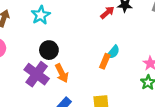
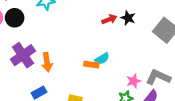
black circle: (49, 50) -> (15, 18), moved
orange rectangle: (105, 61) -> (91, 65), turned 56

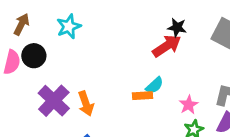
red arrow: (109, 19) -> (167, 46), moved, size x1.5
pink star: (134, 81) -> (189, 105), moved

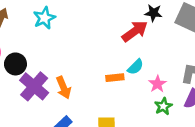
black star: (177, 27) -> (153, 13), moved
black circle: (34, 56) -> (15, 64), moved
cyan semicircle: (154, 85) -> (136, 67), moved

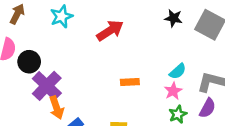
red arrow: (135, 31) -> (110, 31), moved
cyan semicircle: (136, 67) -> (178, 71), moved
orange arrow: (64, 88) -> (57, 108), moved

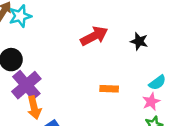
cyan star: (62, 16) -> (20, 16), moved
black star: (173, 18) -> (139, 41), moved

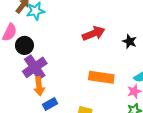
orange rectangle: (109, 89) -> (101, 77), size x1.6

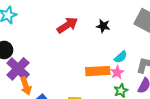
orange rectangle: (101, 77) -> (98, 71), moved

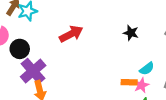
red arrow: (67, 25) -> (71, 34), moved
orange rectangle: (98, 71) -> (129, 82), moved, size x0.6

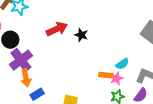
black star: (131, 33) -> (81, 35), moved

